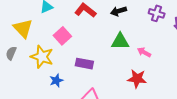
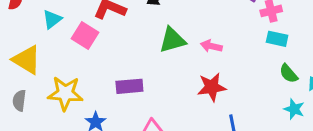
pink square: (62, 36) -> (85, 35), moved

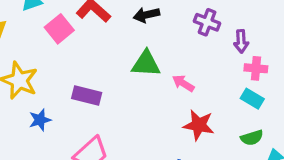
green semicircle: (289, 74) -> (252, 138), turned -85
red star: (212, 87) -> (199, 125), moved

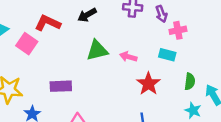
cyan rectangle: (252, 99) -> (167, 55), moved
red star: (199, 125) -> (148, 84), turned -30
green semicircle: (252, 138) -> (190, 82), turned -49

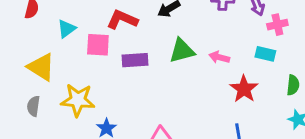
pink square: (27, 44) -> (98, 45), turned -30
purple rectangle: (61, 86) -> (135, 60), moved

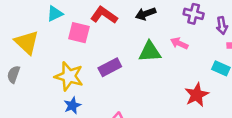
pink arrow: (219, 57) -> (179, 43), moved
purple rectangle: (135, 60) -> (110, 67), moved, turned -35
yellow star: (78, 100) -> (69, 76), moved

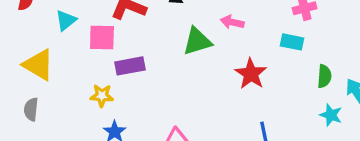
purple rectangle: (110, 67) -> (130, 66), moved, turned 30
yellow star: (69, 76) -> (102, 96), size x0.6
red star: (197, 95) -> (251, 74), moved

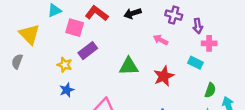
green triangle: (197, 41) -> (129, 66), moved
purple rectangle: (130, 66) -> (88, 51), turned -42

